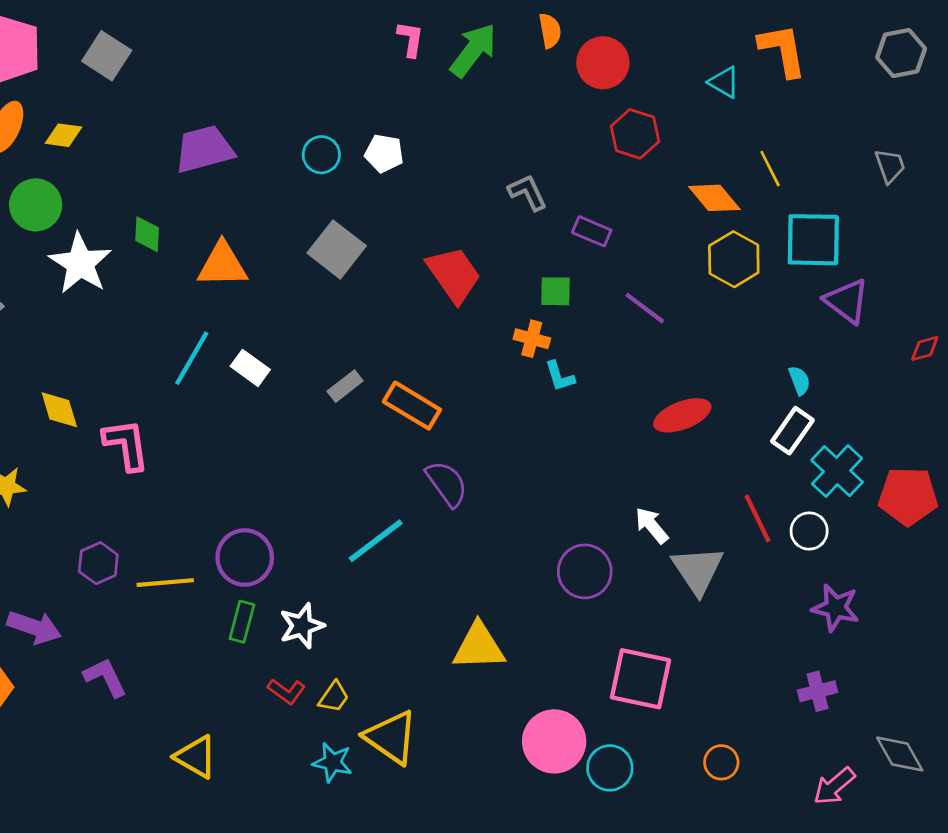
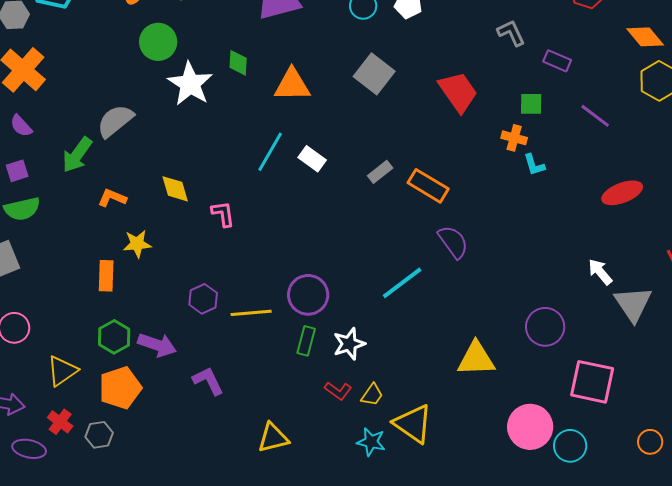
pink L-shape: (126, 445) -> (223, 214), size x0.7
purple circle: (585, 571) -> (545, 327), moved
yellow triangle: (196, 757) -> (273, 438), turned -44

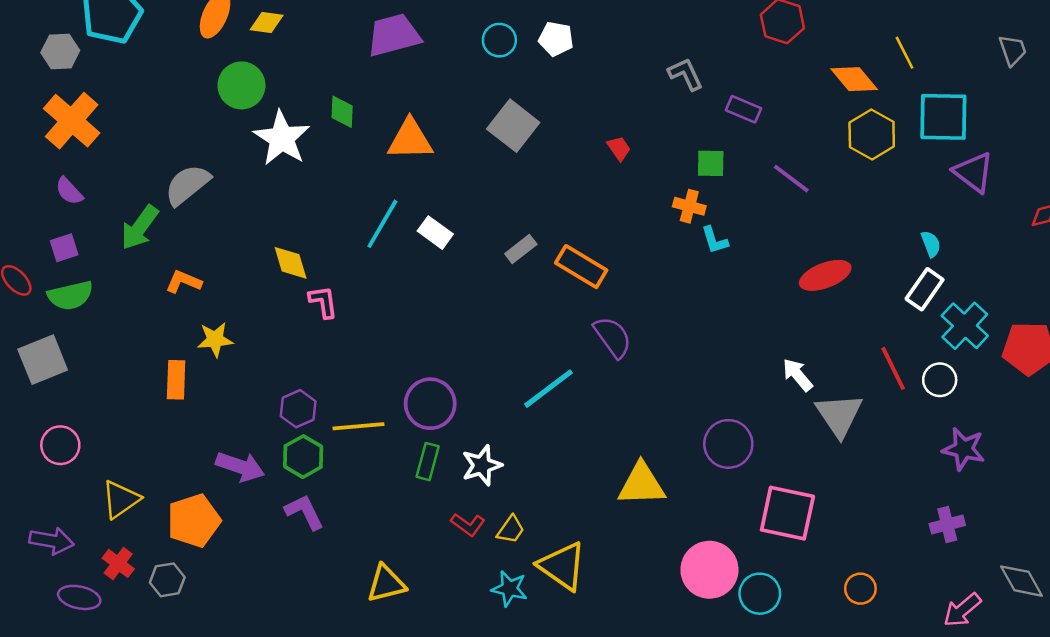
red trapezoid: (458, 92) -> (619, 148), size x0.5
yellow diamond: (175, 189) -> (291, 263), moved
green hexagon: (114, 337) -> (303, 457), moved

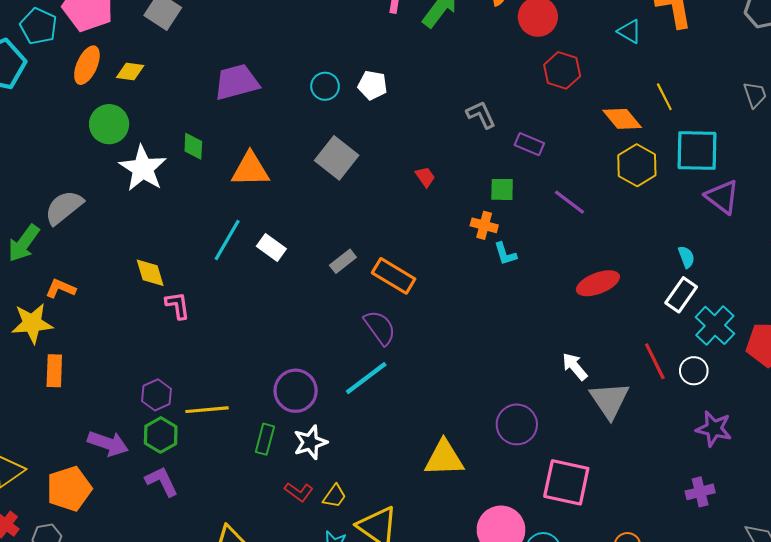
purple semicircle: (613, 337) -> (380, 328), moved
yellow star: (215, 340) -> (32, 323), moved, size x1.4
purple circle: (430, 404) -> (296, 391), moved

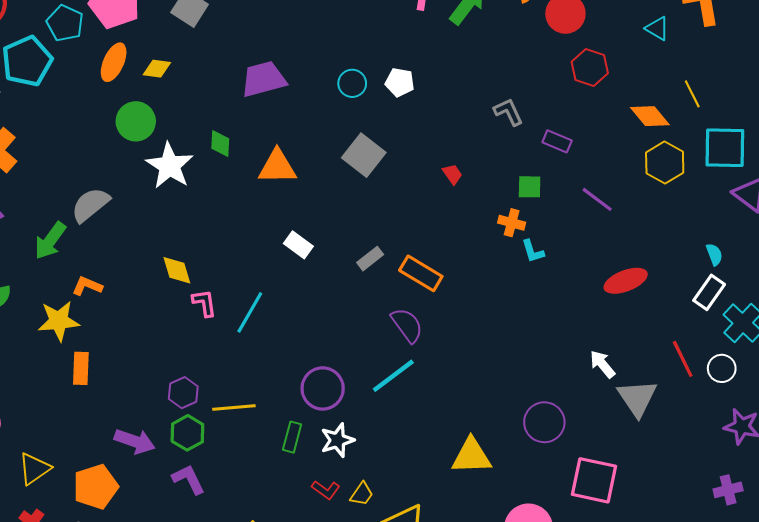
cyan line: (227, 240) -> (250, 312), moved

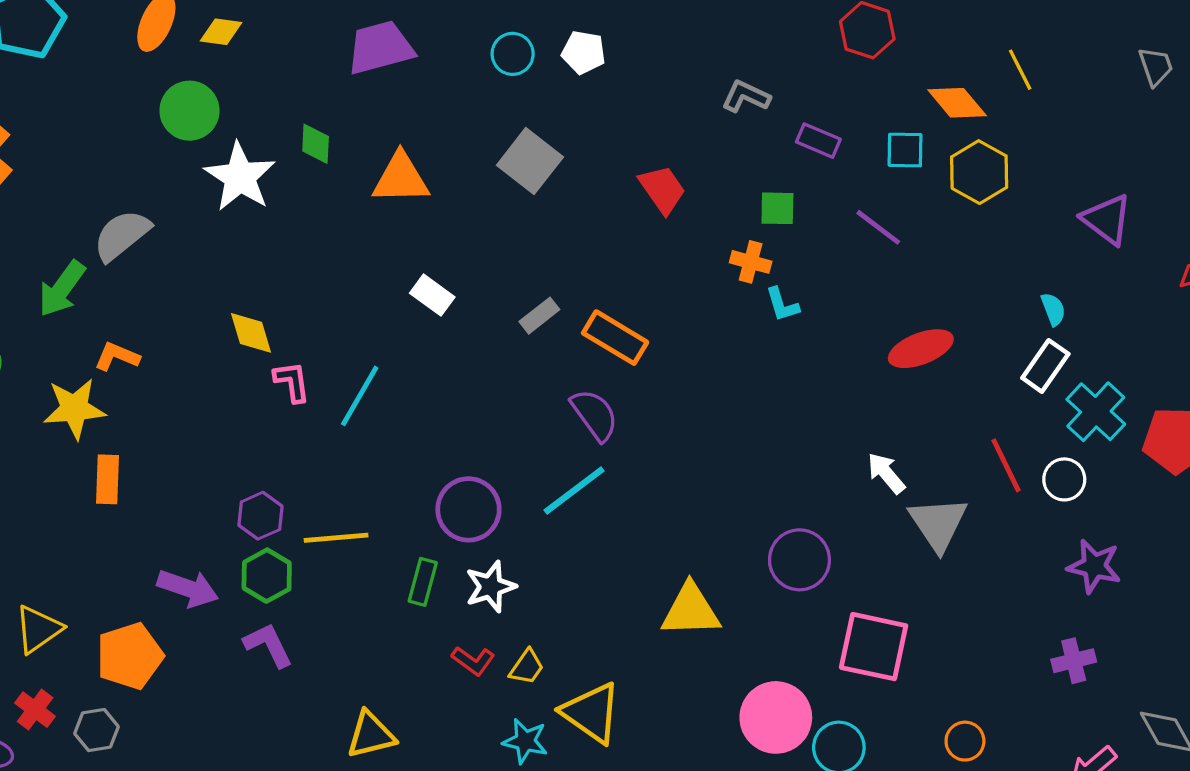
gray L-shape: (508, 112) -> (746, 96), turned -40
cyan square: (725, 148) -> (905, 150), moved, size x0.6
red trapezoid: (452, 174) -> (662, 189), size x1.6

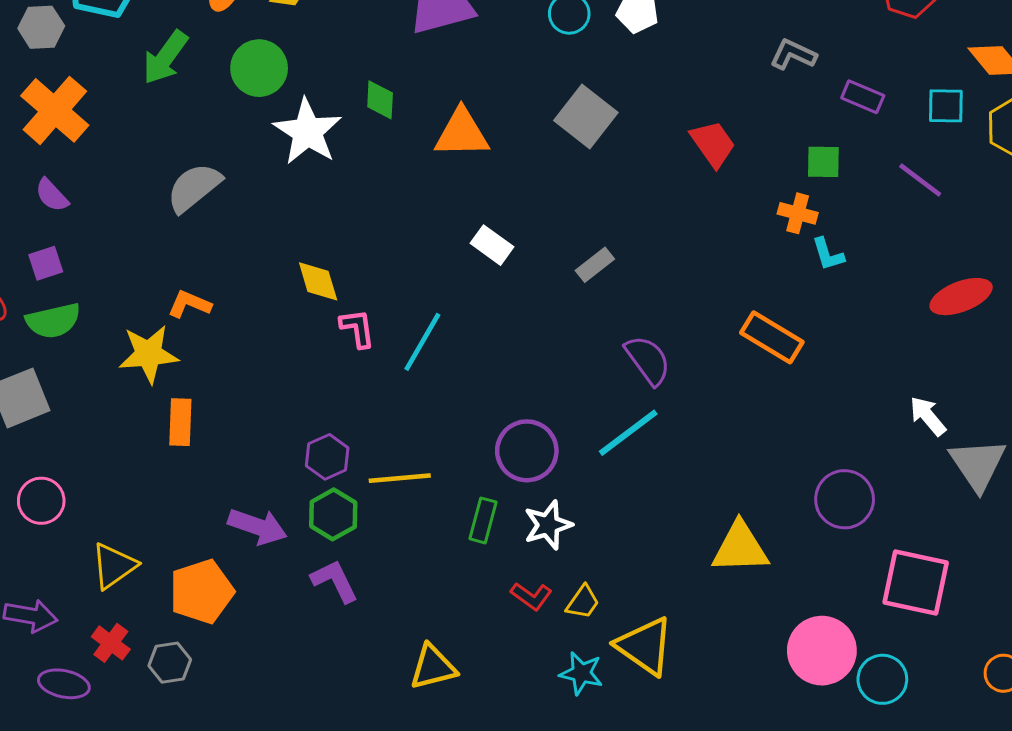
green arrow: (62, 289) -> (165, 57), moved
orange rectangle: (615, 338) -> (772, 337), moved

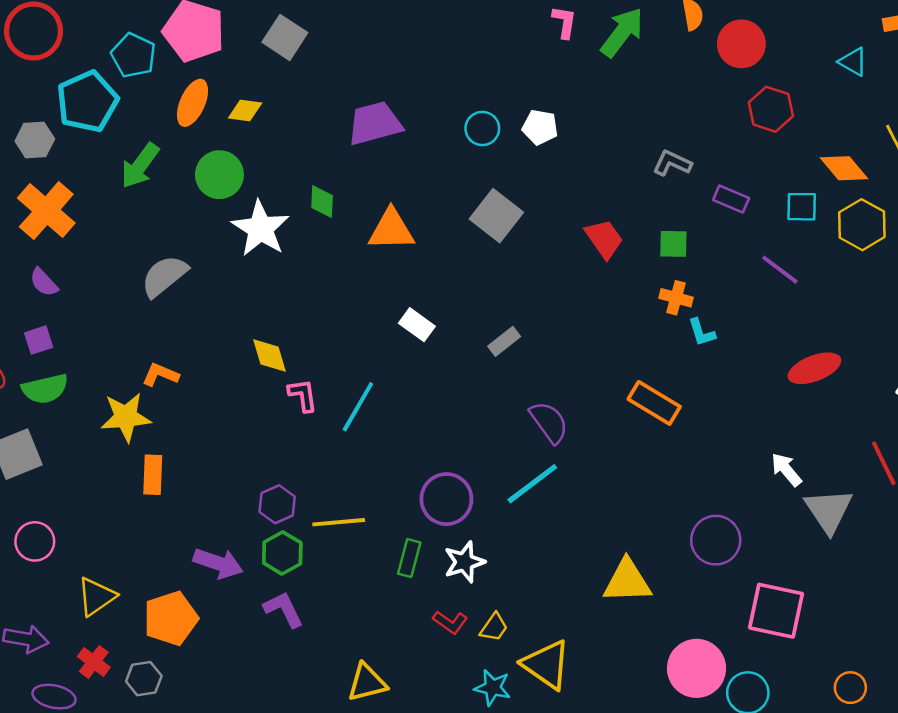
green square: (823, 162) -> (673, 244), moved

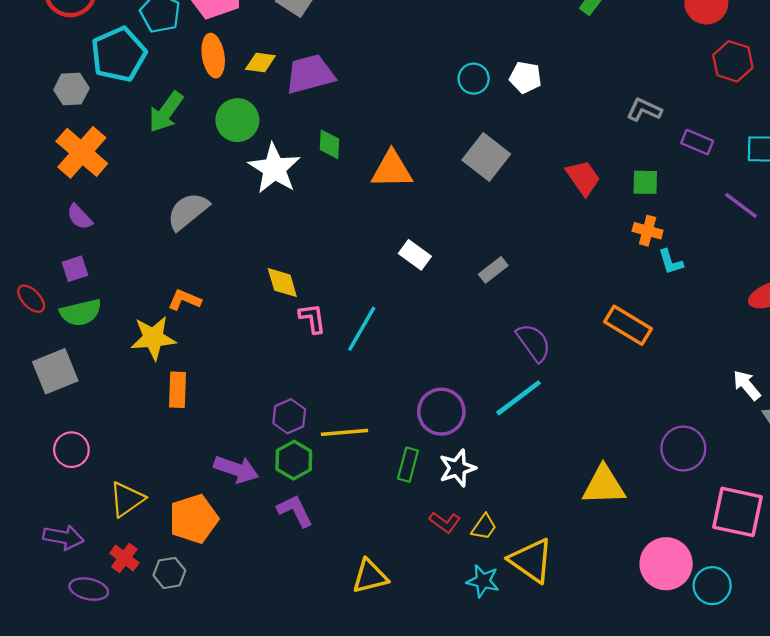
orange ellipse: (193, 103) -> (213, 56), turned -33
purple trapezoid: (375, 123) -> (310, 74), moved

